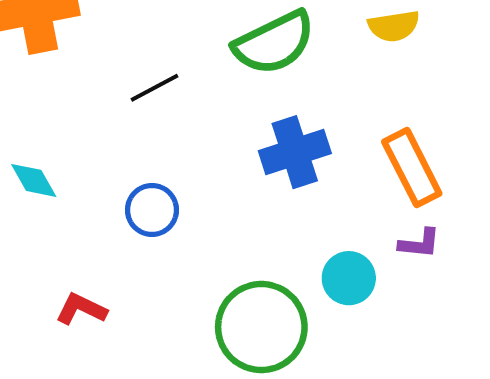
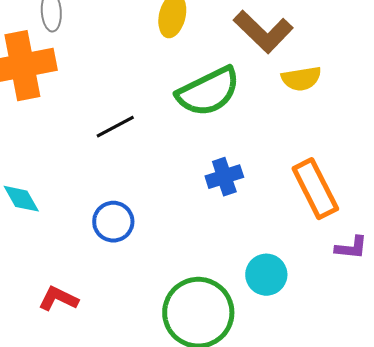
blue cross: (295, 152) -> (224, 177), size x0.7
purple L-shape: (420, 243) -> (351, 248), moved

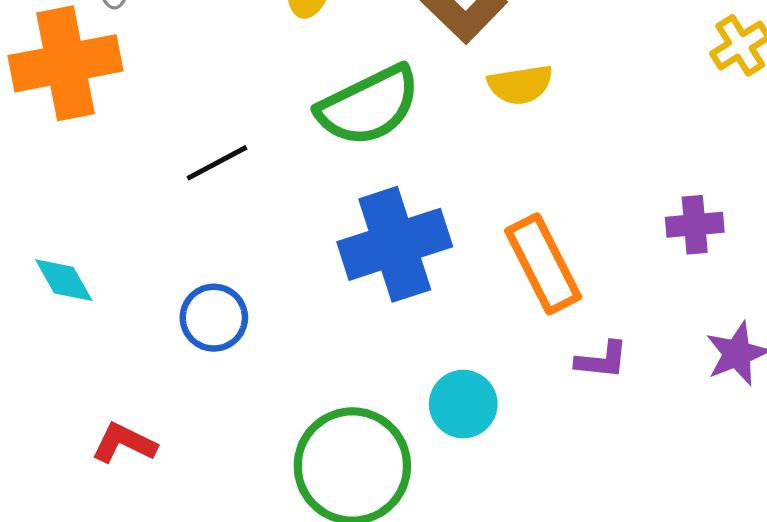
blue cross: (224, 177) -> (395, 244), size x1.8

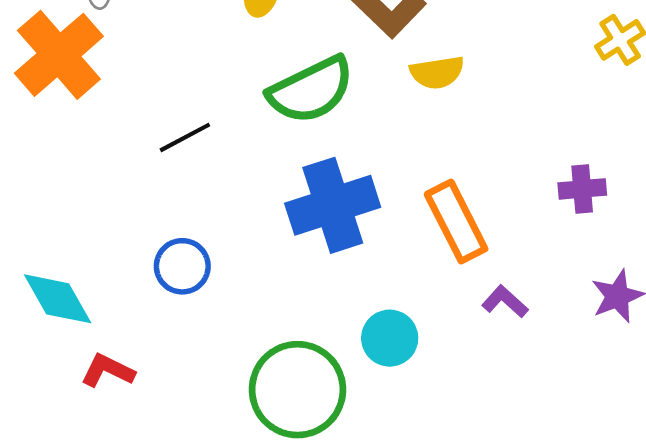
orange cross: (65, 63) -> (59, 55), turned -30
cyan diamond: (64, 280) -> (58, 299), moved, size x1.4
purple L-shape: (602, 360) -> (505, 302), turned -144

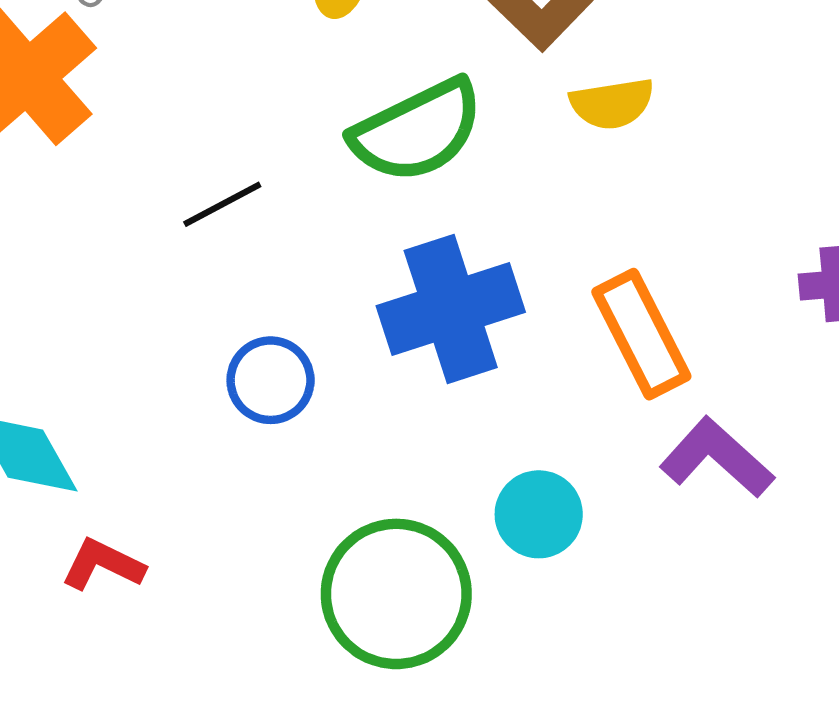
blue circle: (182, 266) -> (271, 380), moved
purple L-shape: (505, 302) -> (717, 458), size x1.6

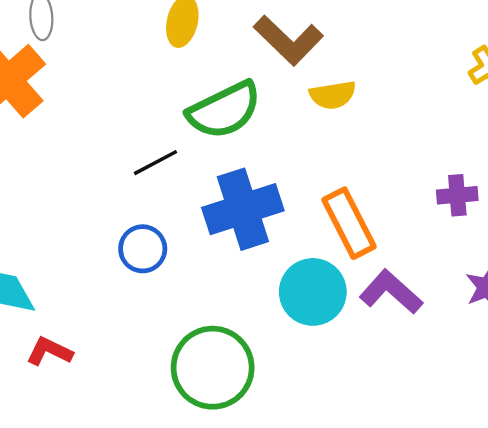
black line: (222, 204) -> (155, 163), moved
cyan circle: (539, 514) -> (313, 292), moved, size x1.4

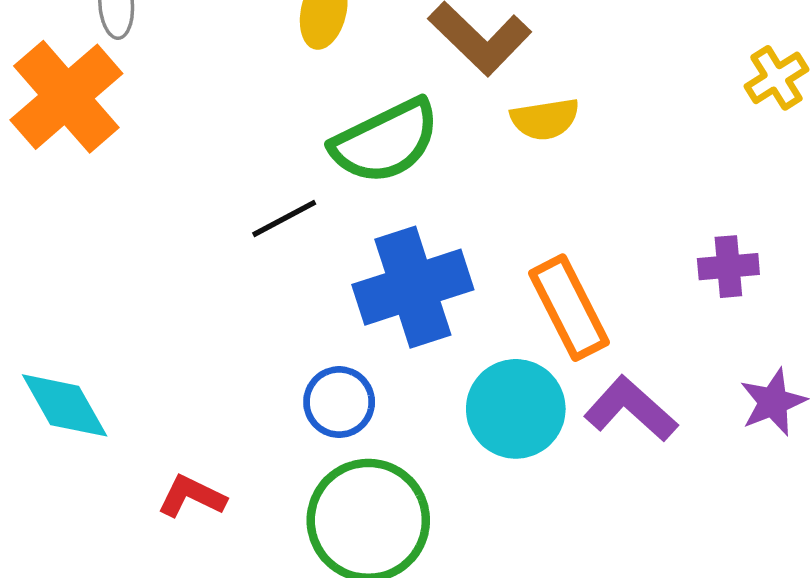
blue circle: (143, 249) -> (339, 402), moved
red L-shape: (49, 351) -> (192, 496), moved

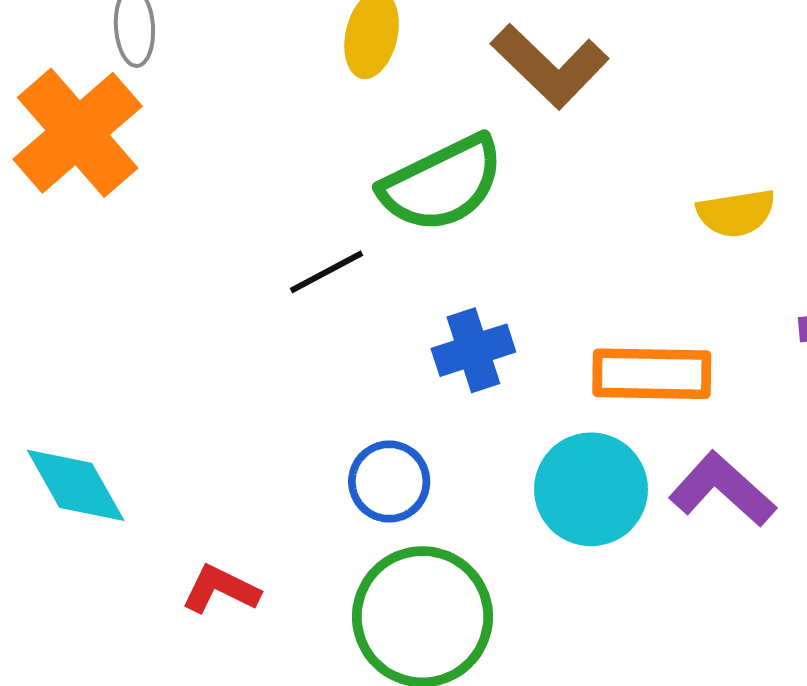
yellow semicircle: (545, 119) -> (736, 213), moved
blue cross: (413, 287) -> (473, 350), size x0.6
orange rectangle: (569, 308) -> (652, 374), turned -62

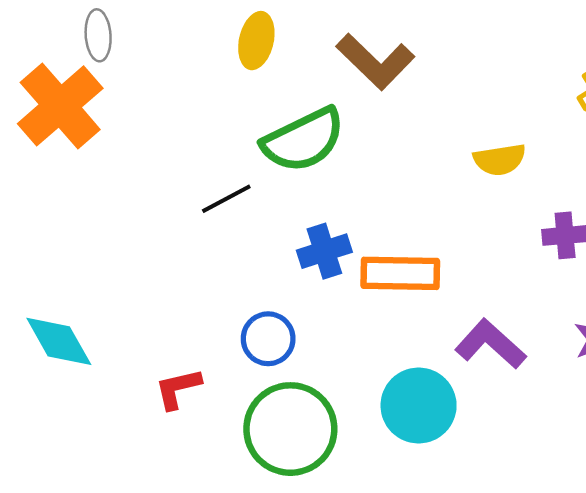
orange rectangle: (652, 374) -> (400, 273), moved
cyan circle: (591, 489) -> (419, 405), moved
red L-shape: (221, 589) -> (178, 388), moved, turned -39

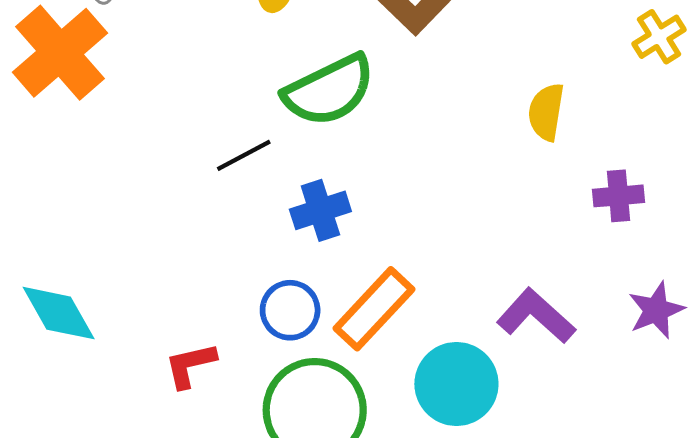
yellow semicircle: (500, 160) -> (546, 112), turned 108
blue cross: (324, 251) -> (320, 210), moved
orange rectangle: (400, 273) -> (374, 309), moved, turned -48

